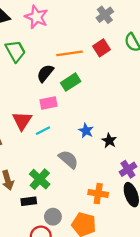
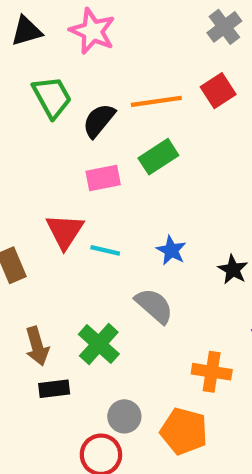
black semicircle: (45, 73) -> (99, 121), moved
pink rectangle: (49, 103) -> (103, 178), moved
cyan line: (43, 131) -> (105, 250), turned 40
blue star: (86, 131) -> (171, 250), moved
black rectangle: (29, 201) -> (54, 389), moved

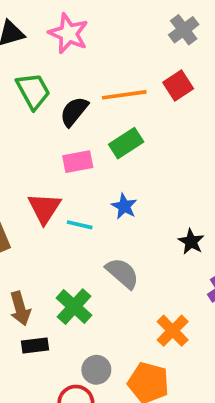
blue star: (171, 250) -> (124, 206), moved
orange cross: (212, 372) -> (173, 331), turned 36

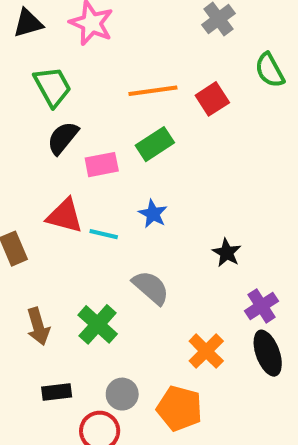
red square: (178, 85) -> (212, 99), moved
black semicircle: (74, 111) -> (63, 138), moved
red triangle: (44, 208) -> (65, 216), turned -48
black rectangle: (35, 346) -> (57, 392), moved

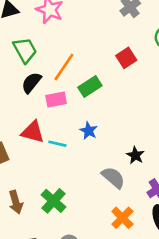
orange line: (153, 91) -> (64, 67), moved, turned -48
gray semicircle: (151, 288) -> (113, 177), moved

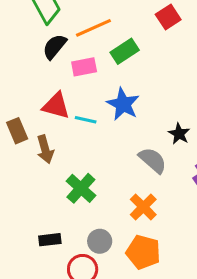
orange line: (64, 67) -> (93, 28), turned 32
blue star: (89, 131) -> (123, 104), size x1.5
brown arrow: (16, 202) -> (45, 149), moved
orange cross: (122, 218) -> (143, 207), moved

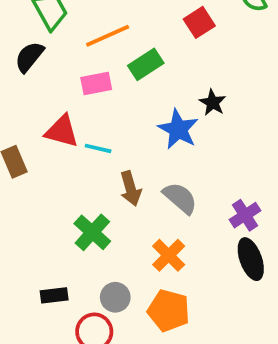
black semicircle: (55, 47) -> (29, 57), moved
blue star: (123, 104) -> (178, 129), moved
black star: (179, 134) -> (213, 103), moved
brown arrow: (45, 149) -> (131, 188), moved

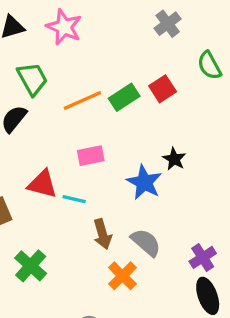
green rectangle: (146, 64) -> (124, 97), moved
pink rectangle: (96, 84) -> (91, 156), moved
green cross: (92, 232) -> (31, 266), moved
orange cross: (169, 255) -> (122, 276), moved

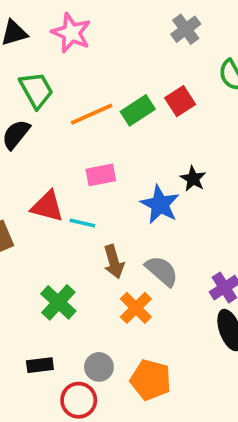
green cross: (31, 266) -> (58, 302), moved

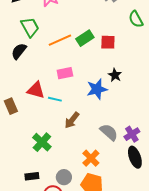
red square: (180, 101) -> (108, 42), moved, turned 35
blue star: (160, 205) -> (97, 89), turned 30
brown arrow: (114, 262) -> (72, 120), turned 54
gray semicircle: (162, 271) -> (109, 132), moved
orange cross: (136, 308) -> (91, 158), moved

